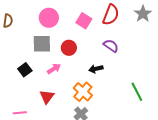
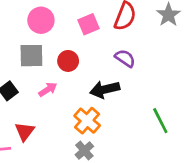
pink square: (84, 21) -> (88, 24), turned 35
black arrow: (96, 69) -> (105, 89), size x1.5
red triangle: (47, 97) -> (25, 131), moved

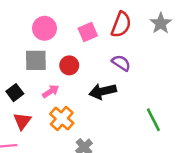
orange cross: (87, 121) -> (62, 119), moved
red triangle: (25, 131) -> (22, 121), moved

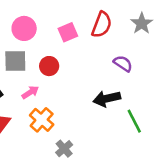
purple semicircle: (121, 63) -> (123, 64), moved
black arrow: (103, 91) -> (107, 99), moved

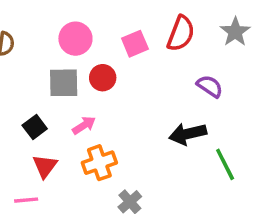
red circle: (49, 66) -> (103, 78), moved
orange cross: (42, 120) -> (99, 163), turned 30

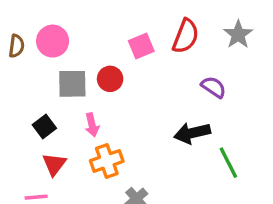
pink circle: (75, 39) -> (53, 41), moved
pink arrow: (84, 125) -> (92, 125), turned 110

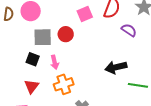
purple semicircle: (214, 87) -> (129, 30), moved
black square: (44, 126) -> (33, 59), moved, turned -32
green line: (228, 163) -> (138, 85), turned -54

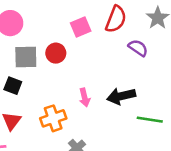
pink arrow: (55, 62) -> (85, 97), moved

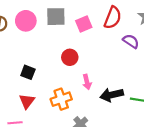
red circle: (56, 53) -> (70, 57), moved
gray square: (26, 57) -> (56, 17), moved
black arrow: (121, 96) -> (112, 95), moved

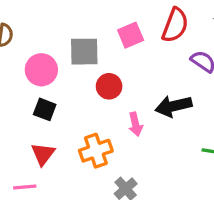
gray square: (56, 17) -> (84, 52), moved
pink circle: (26, 21) -> (41, 70), moved
black arrow: (112, 95) -> (173, 106), moved

